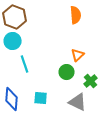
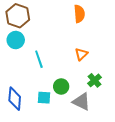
cyan line: (25, 64) -> (39, 59), moved
green circle: (67, 72) -> (61, 86), moved

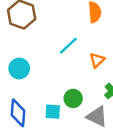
cyan circle: (16, 40) -> (19, 68), moved
cyan line: (39, 59) -> (68, 46), moved, turned 66

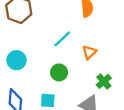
green circle: (73, 98) -> (59, 72), moved

